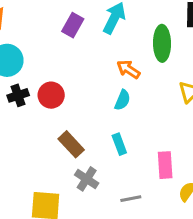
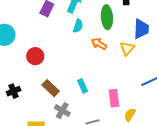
orange arrow: (128, 69) -> (99, 44), moved
black cross: (18, 95) -> (14, 91), moved
cyan semicircle: (122, 100) -> (78, 26), moved

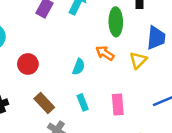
cyan semicircle: (78, 26) -> (79, 67), moved
pink rectangle: (114, 98) -> (118, 105), moved

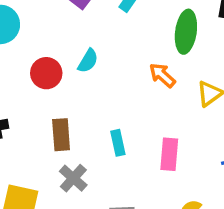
cyan semicircle: (79, 67) -> (88, 61), moved
brown rectangle: (44, 103) -> (61, 135), turned 30

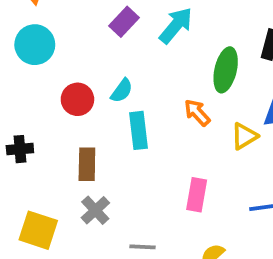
cyan rectangle: (118, 143) -> (138, 130), moved, size x1.4

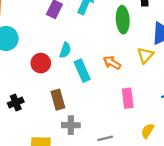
orange arrow: (197, 113) -> (112, 63), moved
gray cross: (95, 210) -> (71, 125), turned -30

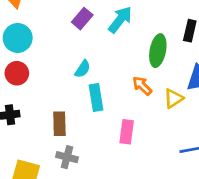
red circle: (41, 63) -> (17, 73), moved
orange arrow: (112, 63) -> (142, 86), moved
pink rectangle: (128, 98) -> (127, 132), moved

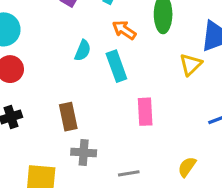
orange arrow: (142, 86) -> (124, 30), moved
cyan rectangle: (96, 97) -> (116, 66), moved

